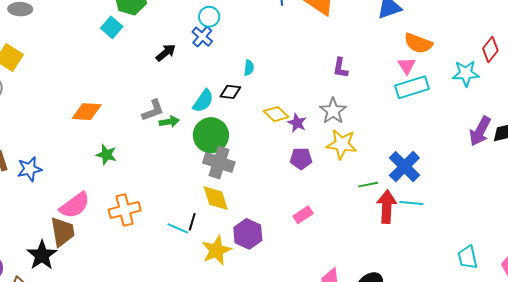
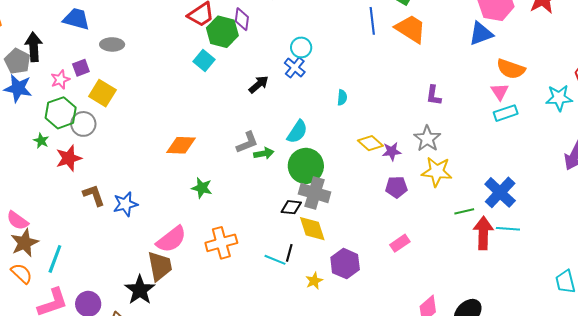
cyan rectangle: (412, 87) -> (506, 113), size x0.7
black diamond: (230, 92) -> (291, 207), moved
purple star: (297, 123) -> (392, 151), turned -30
yellow star: (216, 250) -> (314, 281), size x0.6

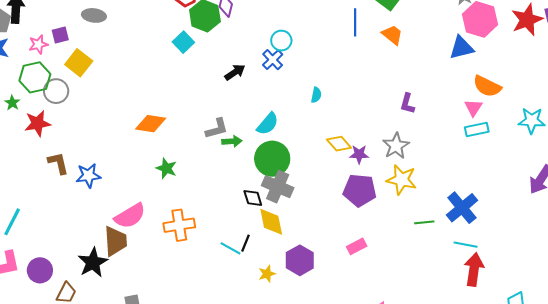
orange trapezoid: (411, 29) -> (392, 35), size x0.7
purple pentagon: (396, 187) -> (360, 190), size x1.5
black diamond: (291, 207) -> (253, 198), turned 60
red arrow: (483, 233) -> (474, 270), moved

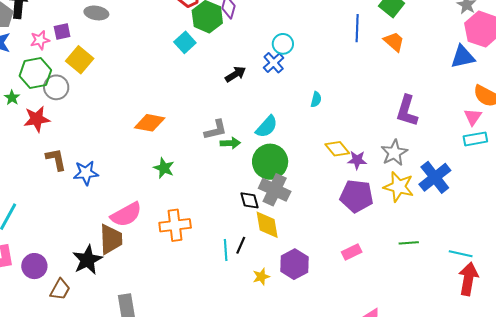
purple L-shape: (407, 104) -> (407, 111), size x1.5
blue cross: (462, 208) -> (435, 177), moved
green line: (424, 222) -> (409, 243), moved
cyan line: (231, 248) -> (226, 250), turned 55

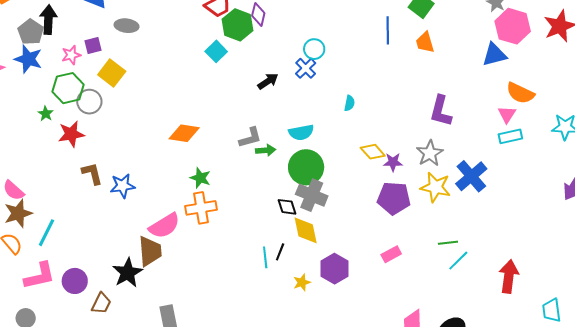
orange trapezoid: (394, 42) -> (425, 42), turned -145
cyan semicircle: (267, 127) -> (301, 132), turned 40
orange cross: (175, 225) -> (201, 208), moved
cyan line: (461, 254) -> (458, 261), moved, turned -55

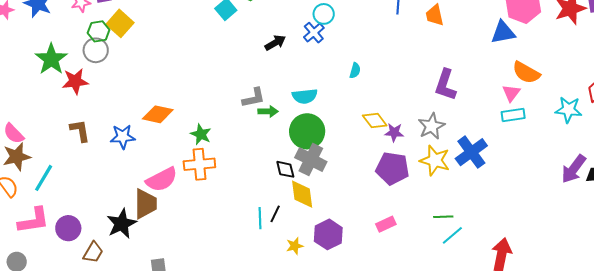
green hexagon: (68, 88) -> (99, 31), moved, size x0.7
green star: (46, 114) -> (51, 59), size x2.0
orange diamond: (184, 133) -> (158, 114), moved
brown L-shape: (92, 174) -> (80, 131), moved

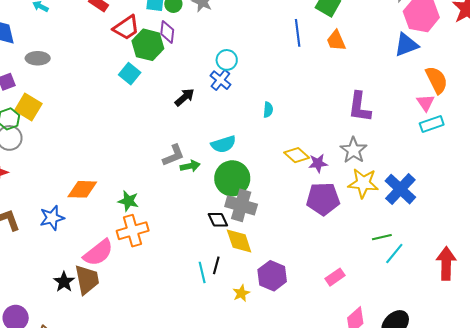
orange semicircle: (526, 73) -> (437, 80), turned -136
blue cross: (471, 152) -> (400, 189), moved
black star: (122, 224) -> (64, 282), moved, size x0.7
pink rectangle: (386, 224) -> (335, 277), moved

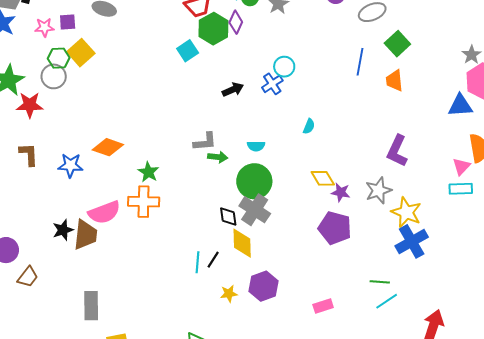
cyan semicircle: (223, 144) -> (256, 146), size x0.7
yellow star: (363, 183) -> (406, 212), moved

